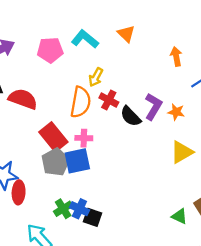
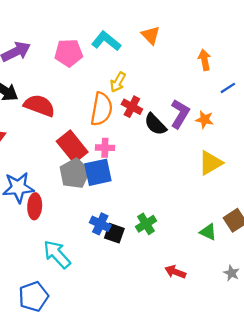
green cross: (63, 209) -> (146, 224), moved

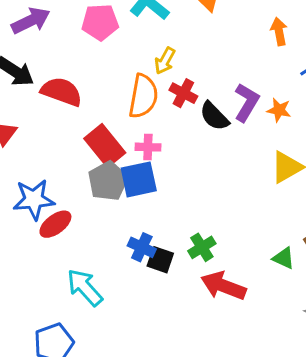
red ellipse: (35, 206) -> (55, 224), turned 50
red arrow: (175, 272) -> (223, 286), moved, size x1.6

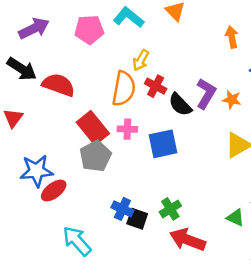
blue square: (139, 179) -> (163, 144), moved

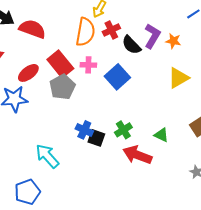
red cross: (156, 86) -> (111, 30), turned 36
blue square: (163, 144) -> (117, 77), turned -30
red ellipse: (54, 191) -> (28, 73), moved
green triangle: (235, 218) -> (161, 135), moved

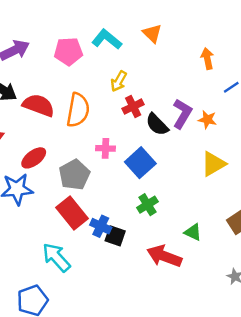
orange semicircle: (85, 32) -> (78, 110), moved
red rectangle: (60, 64) -> (72, 213), moved
green cross: (123, 130) -> (147, 205), moved

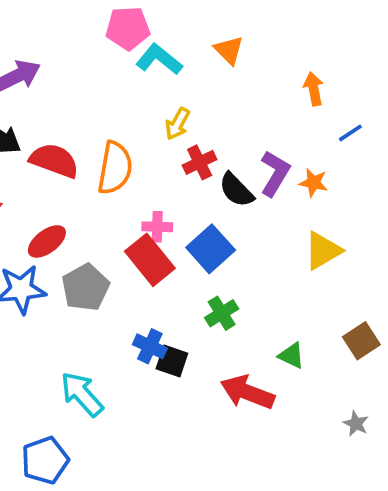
pink pentagon: (68, 51) -> (128, 28), moved
gray pentagon: (74, 175) -> (86, 287), moved
red rectangle: (72, 213) -> (150, 260), moved

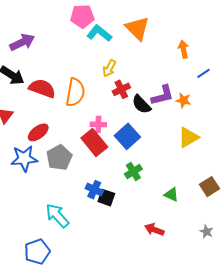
orange triangle: (229, 50) -> (137, 28), size x1.5
purple L-shape: (275, 173) -> (162, 95), turned 45
red arrow: (247, 392) -> (154, 230), moved, size x0.7

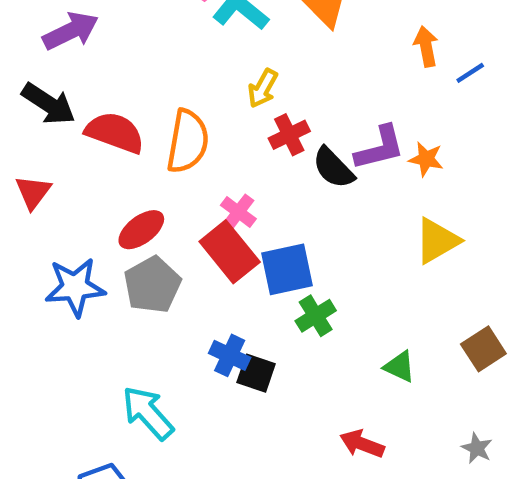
blue line: (203, 73) -> (470, 73), moved
pink cross: (98, 124) -> (238, 212), turned 35
red ellipse: (38, 132) -> (141, 230), moved
blue square: (127, 136) -> (287, 269), moved, turned 30

